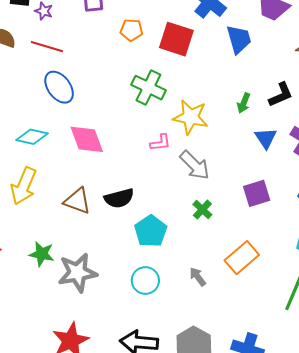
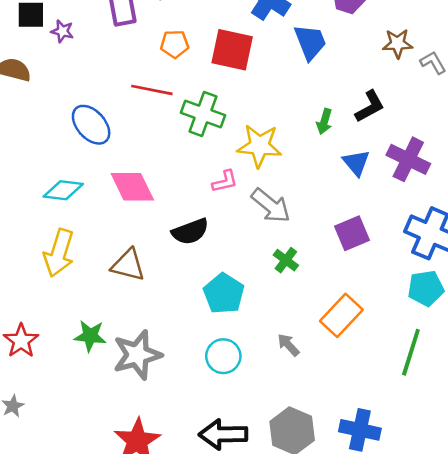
red line: (47, 47) -> (152, 90), moved
black semicircle: (119, 198) -> (190, 231), moved

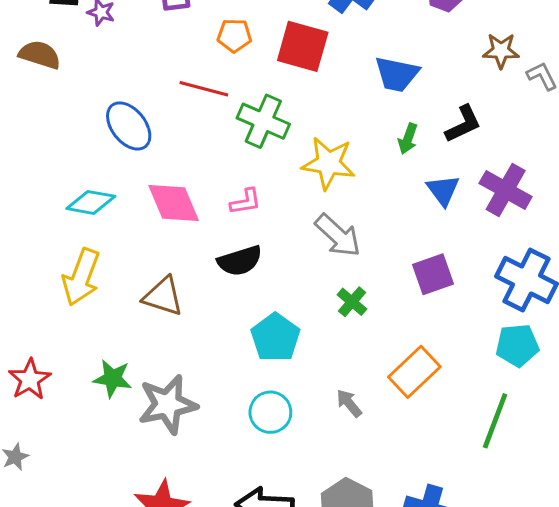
blue trapezoid: (310, 42) -> (397, 74), moved, turned 120
pink L-shape: (225, 181) -> (246, 202), moved

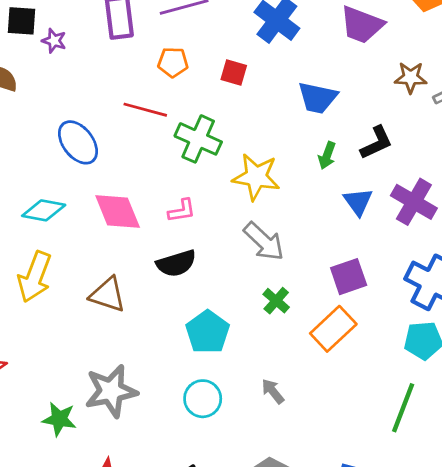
red square: (303, 46) -> (234, 72), size x0.6
orange rectangle: (414, 372) -> (333, 329), moved
green star: (113, 378) -> (59, 419), moved

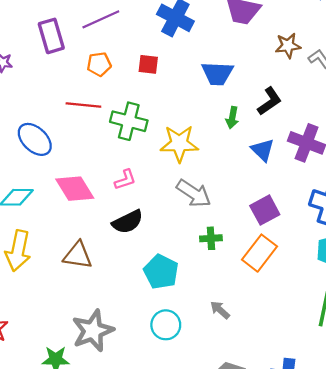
green cross: (276, 301) -> (211, 238), turned -35

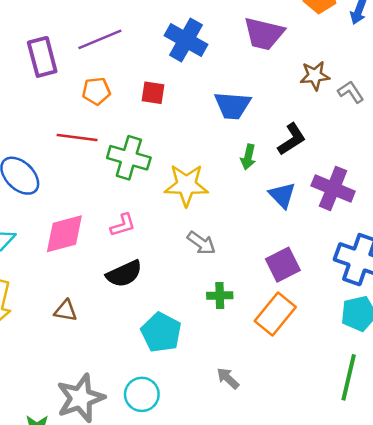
pink diamond: (75, 189) -> (64, 234), turned -75
gray arrow: (194, 193) -> (201, 243), size x0.7
brown triangle: (78, 255) -> (66, 311), size x0.7
cyan circle: (166, 325) -> (142, 394), moved

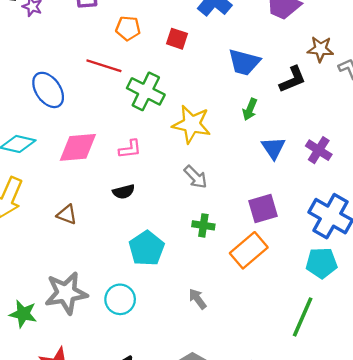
black L-shape: (292, 139) -> (293, 79), moved
purple cross: (333, 188) -> (319, 150), size x0.7
black semicircle: (124, 274) -> (124, 192), size x0.7

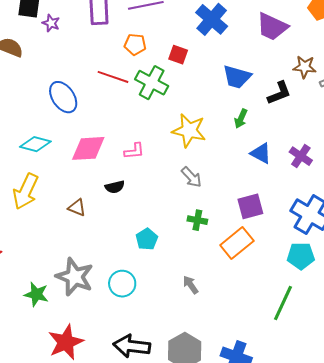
green cross: (146, 91) -> (152, 83), moved
blue triangle: (273, 148) -> (261, 153), turned -30
black semicircle: (124, 192) -> (115, 187), moved
cyan pentagon: (147, 248) -> (147, 239), size x0.7
gray star: (66, 293) -> (75, 277), turned 30

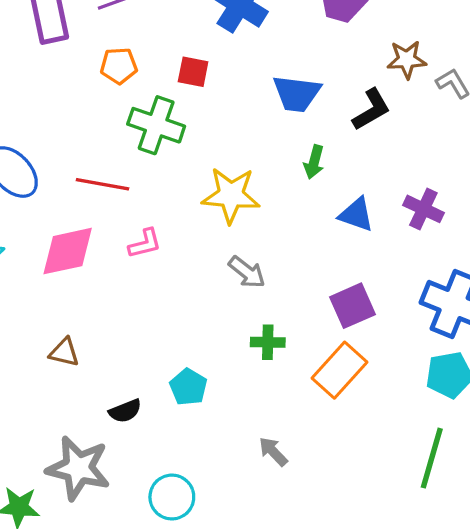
red line: (113, 77) -> (102, 184), moved
black semicircle: (115, 187) -> (125, 411), moved
cyan circle: (122, 284) -> (172, 497), moved

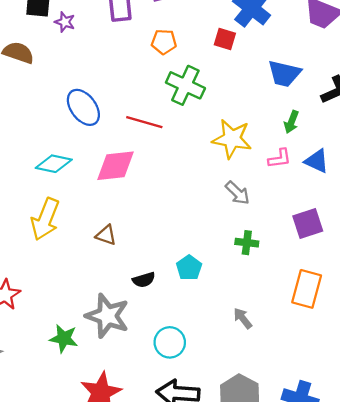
red square: (193, 72) -> (225, 39), moved
pink L-shape: (145, 243) -> (280, 158), moved
orange rectangle: (340, 370) -> (307, 289), moved, turned -33

